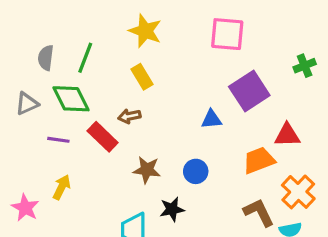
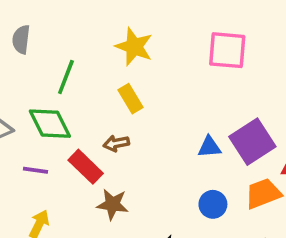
gray semicircle: (46, 58) -> (21, 39), moved
purple square: (249, 91) -> (252, 142), moved
brown star: (147, 170) -> (113, 204), moved
blue circle: (196, 171) -> (213, 204), moved

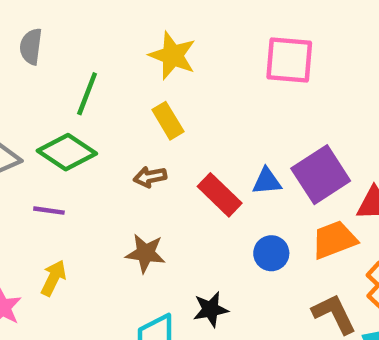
green diamond: (50, 124) -> (67, 152), turned -30
red rectangle: (86, 167) -> (220, 195), moved

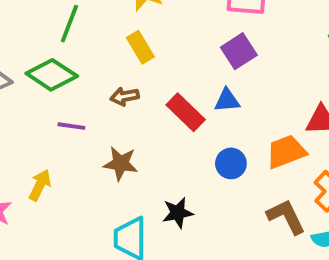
purple square: (321, 175) -> (239, 51), moved, size x0.7
purple line: (49, 211) -> (71, 126), moved

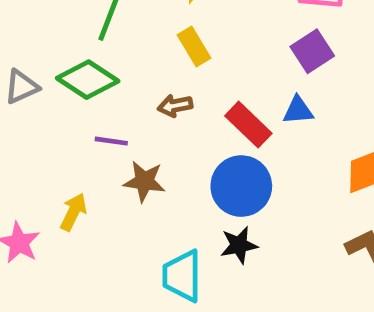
brown star: (121, 163) -> (144, 181), moved
blue circle: (231, 163) -> (241, 186), moved, size x1.6

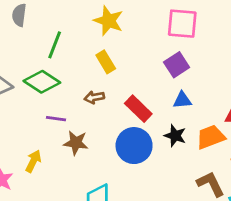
blue triangle: (298, 110) -> (182, 100), moved
black star: (239, 245) -> (175, 136), moved, turned 30

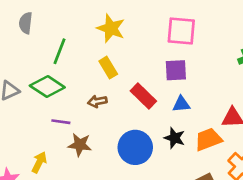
purple square: (177, 65) -> (176, 70), turned 30
red rectangle: (138, 109) -> (143, 96), moved

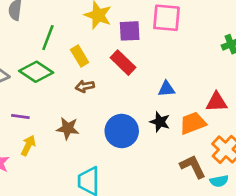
yellow rectangle: (108, 68) -> (80, 56), moved
purple square: (176, 70) -> (130, 31), moved
red rectangle: (143, 96) -> (123, 63), moved
purple line: (61, 122) -> (20, 117), moved

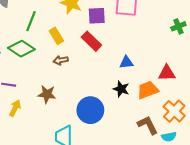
blue circle: (122, 131) -> (90, 110), moved

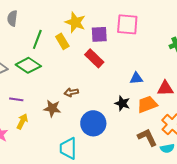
yellow rectangle: (56, 36) -> (62, 41), moved
brown arrow: (61, 60) -> (71, 92), moved
blue triangle: (126, 62) -> (136, 78), moved

